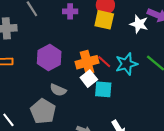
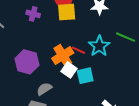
purple cross: (70, 11) -> (33, 14), turned 32
gray semicircle: (58, 90) -> (44, 89), turned 140

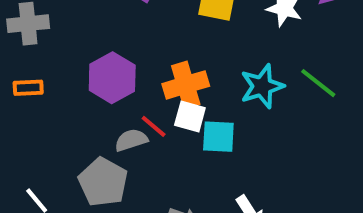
red line: (78, 50) -> (154, 126), moved
white square: (69, 70) -> (190, 116), turned -35

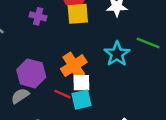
cyan square: (218, 137) -> (82, 100), moved
gray semicircle: (131, 140) -> (20, 96), moved

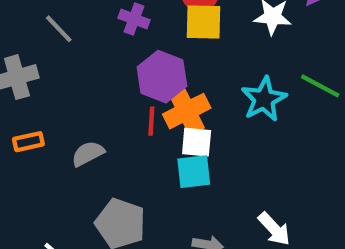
purple hexagon: (31, 73) -> (162, 77), moved
red line: (62, 94) -> (151, 121), moved, turned 63

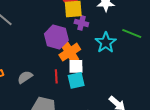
purple cross: (134, 19) -> (81, 23), moved
red line: (151, 121) -> (56, 76), moved

